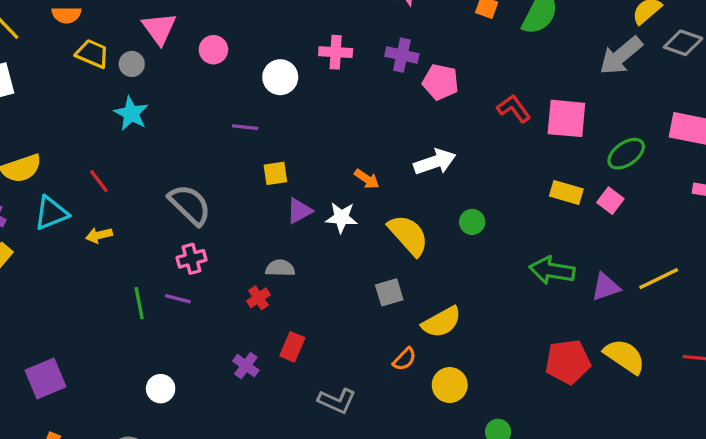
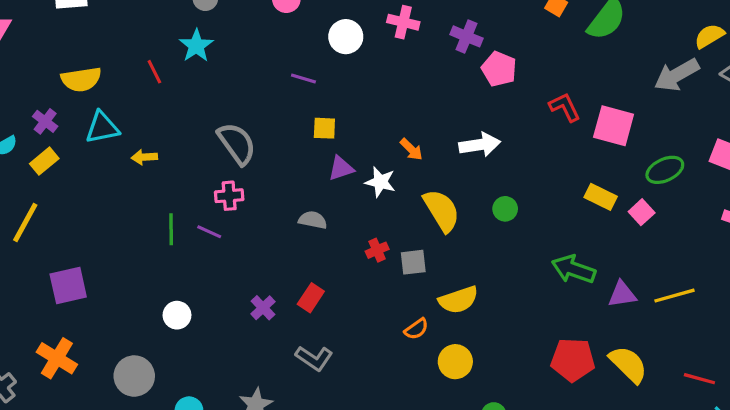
red line: (99, 181) -> (154, 72), moved
red cross: (258, 298) -> (377, 250), moved
gray L-shape: (337, 401) -> (314, 358), moved

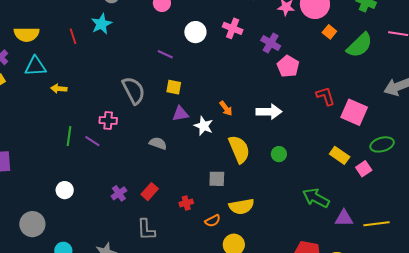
gray semicircle: (237, 144) -> (134, 90), moved
red cross: (377, 250) -> (186, 203), moved
gray L-shape: (314, 358) -> (146, 230), turned 45

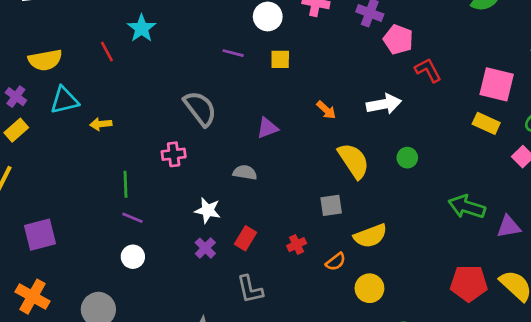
yellow square: (174, 87) -> (280, 59), moved
red L-shape: (325, 96) -> (428, 70), moved
white star: (204, 126) -> (208, 210), moved
purple line: (92, 141) -> (133, 218), moved
yellow rectangle: (340, 155) -> (486, 123), moved

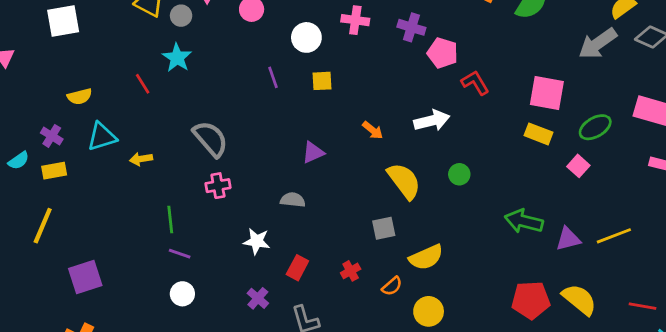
purple line: (233, 53) -> (273, 77), turned 60
yellow semicircle: (45, 60) -> (80, 96), size x0.7
gray semicircle: (200, 108) -> (211, 139), moved
yellow rectangle: (16, 130) -> (54, 171), turned 35
purple cross: (205, 248) -> (258, 298), moved

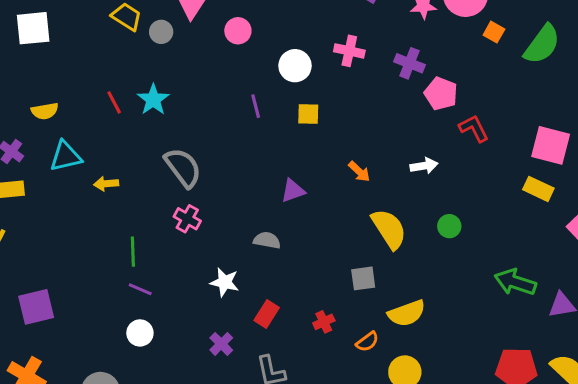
cyan star: (177, 58) -> (153, 100), moved
white arrow: (432, 121) -> (424, 166), size x0.7
pink cross: (218, 186) -> (187, 219), turned 35

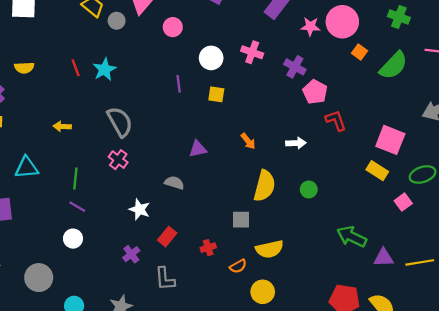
cyan triangle: (66, 156) -> (27, 167), moved
yellow semicircle: (389, 229) -> (265, 186), turned 40

